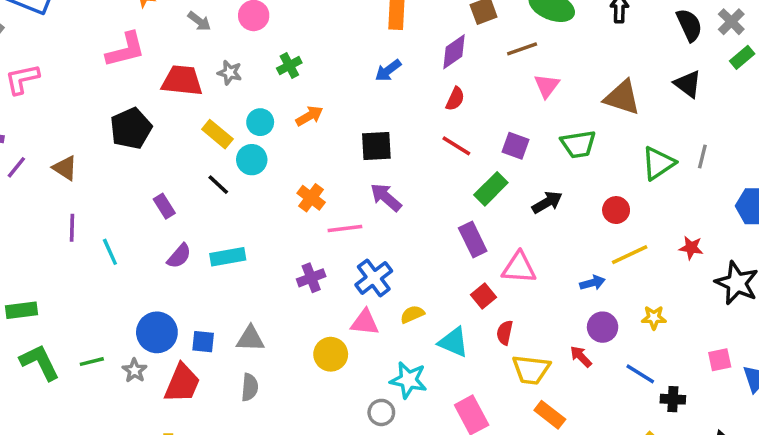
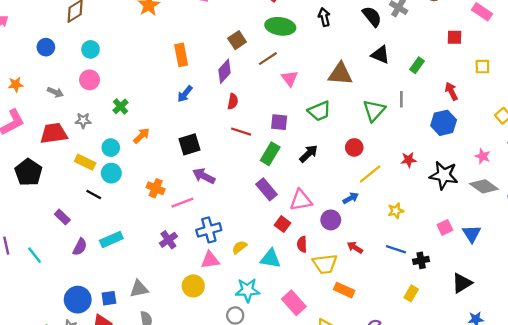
green rectangle: (742, 57) -> (417, 65), moved
blue cross: (374, 278) -> (209, 230), turned 35
purple circle: (603, 327) -> (331, 220), moved

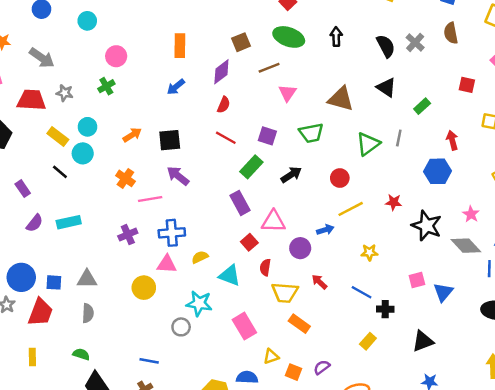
pink circle: (90, 80) -> (116, 56), moved
gray arrow: (55, 92) -> (42, 58), size x1.5
orange arrow: (141, 136) -> (132, 135), moved

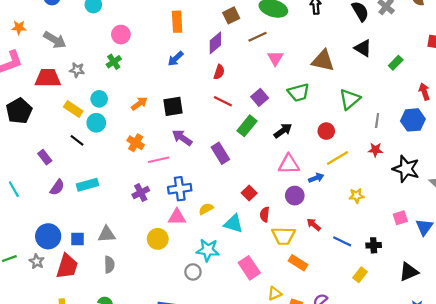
purple square: (267, 136) -> (260, 97), turned 35
gray line: (399, 138) -> (377, 121), moved
purple rectangle: (240, 203) -> (220, 153), moved
pink triangle: (273, 221) -> (289, 164), moved
blue line: (362, 292) -> (342, 241), moved

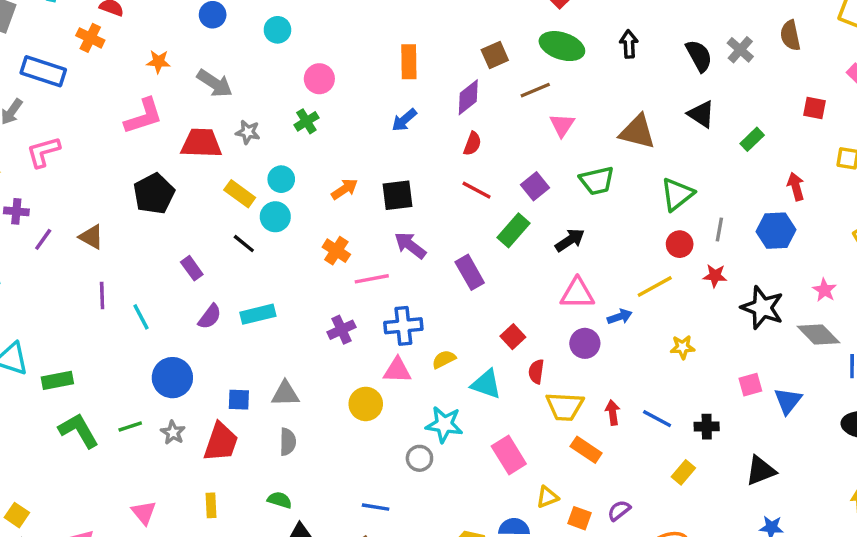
red circle: (326, 131) -> (680, 244), moved
red arrow: (314, 225) -> (613, 413), moved, turned 40
blue circle: (48, 236) -> (172, 378), moved

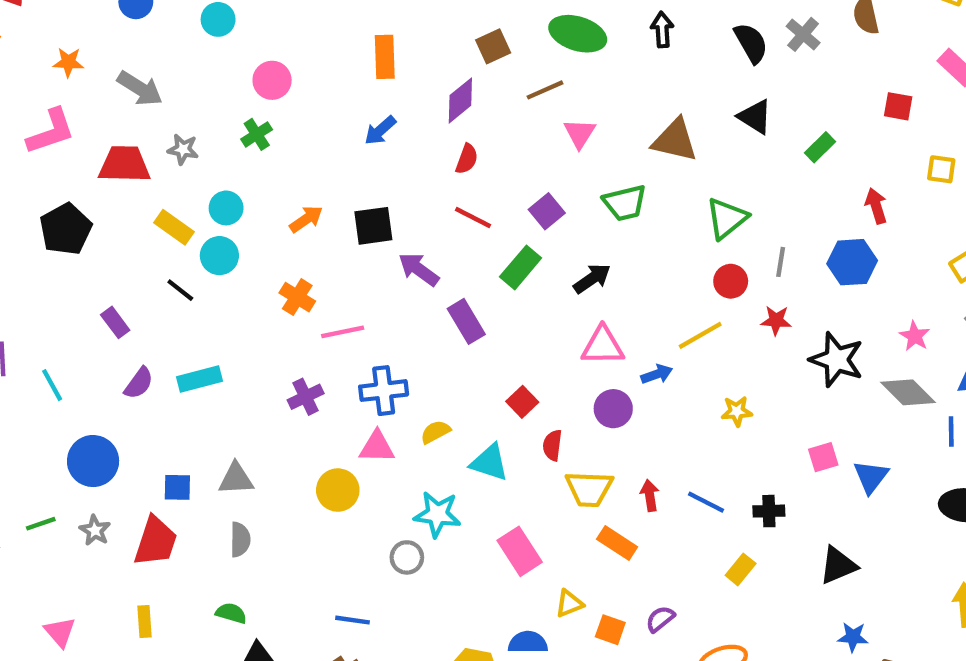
purple arrow: (410, 245) -> (419, 269), moved

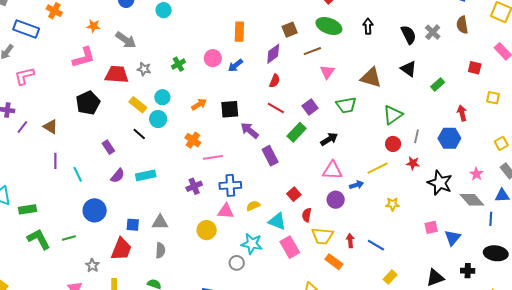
pink circle: (272, 80) -> (213, 58), moved
black cross: (769, 511) -> (468, 271), moved
gray star: (95, 530) -> (92, 265), moved
pink rectangle: (520, 551) -> (290, 247), moved

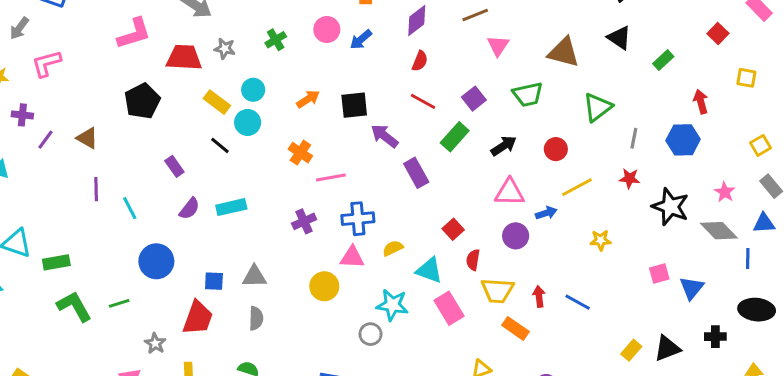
red square: (475, 68) -> (718, 34), turned 32
red circle: (393, 144) -> (556, 149), moved
yellow rectangle: (390, 277) -> (631, 350), moved

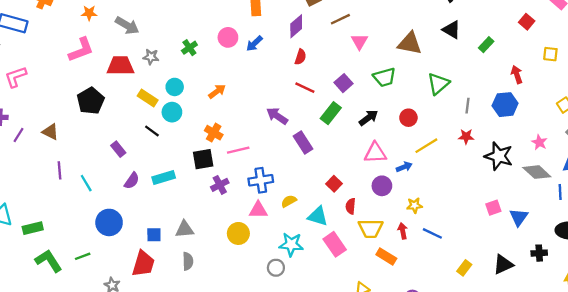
black square: (354, 105) -> (203, 159), moved
yellow star: (601, 240) -> (414, 205), moved
yellow rectangle: (631, 350) -> (464, 268), moved

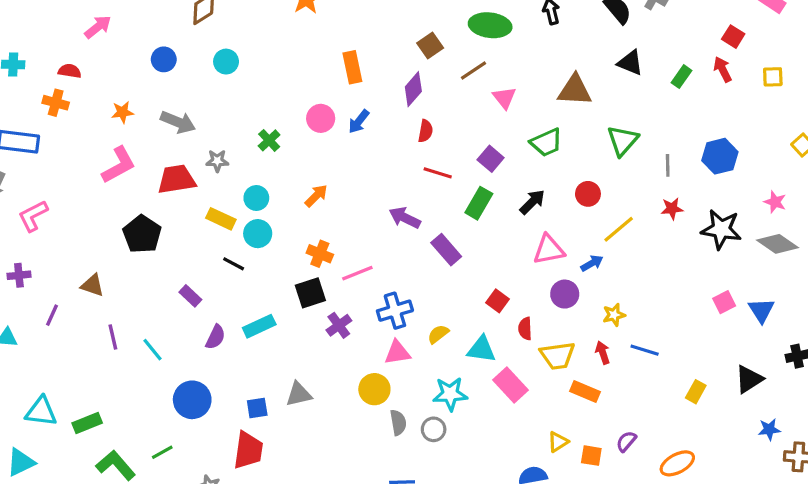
red arrow: (517, 74) -> (723, 69), moved
purple line: (19, 135) -> (52, 315), moved
gray semicircle: (188, 261) -> (398, 422), moved

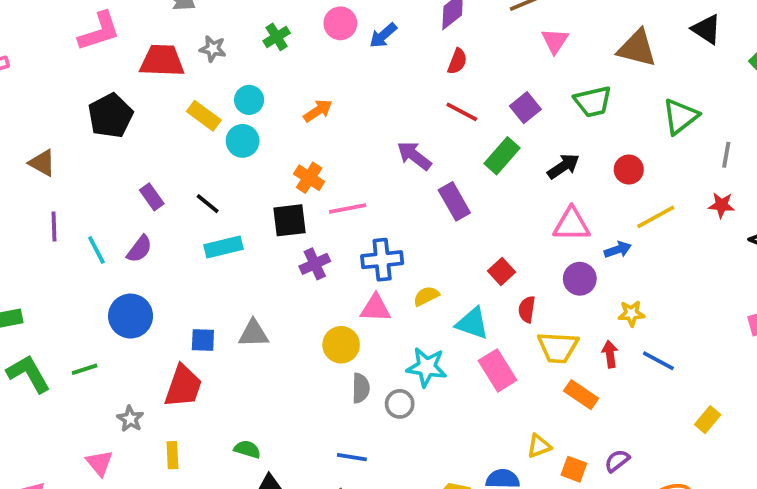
black line: (234, 264) -> (208, 204), moved
purple semicircle: (215, 337) -> (139, 249), moved

